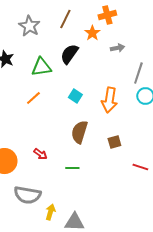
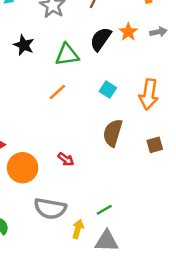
orange star: (92, 33) -> (128, 32), moved
green line: (72, 168) -> (104, 210), moved, turned -32

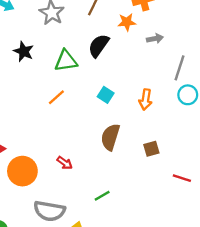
orange star: (128, 32) -> (127, 22), moved, turned 30
orange arrow: (149, 94) -> (146, 100), size x0.7
green line: (104, 210) -> (102, 196), moved

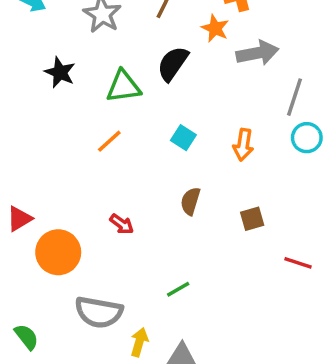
orange star: (127, 22) -> (215, 28), turned 30
gray arrow: (155, 39) -> (257, 53), size x1.6
brown semicircle: (110, 137) -> (190, 201), size x0.7
red arrow: (65, 163) -> (122, 224), moved

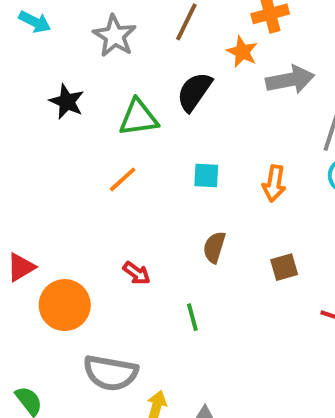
cyan square: (183, 138) -> (206, 175), turned -30
green line: (178, 289) -> (192, 317), moved, turned -75

